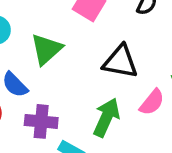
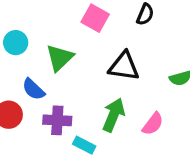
pink semicircle: (152, 102) -> (153, 124), moved

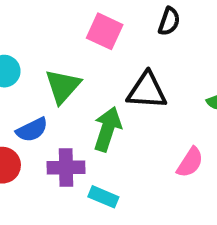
blue semicircle: (33, 89) -> (32, 130), turned -65
green arrow: (114, 115) -> (107, 129), moved

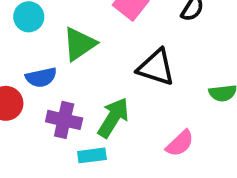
green arrow: (107, 129) -> (113, 118), moved
cyan rectangle: (103, 197) -> (92, 155), turned -44

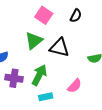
green triangle: (79, 44) -> (34, 41), moved
cyan rectangle: (92, 155) -> (46, 97), moved

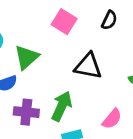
green triangle: (34, 41) -> (27, 57), moved

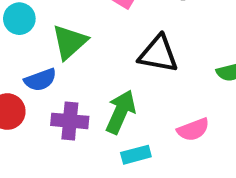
pink semicircle: (112, 119) -> (193, 130), turned 30

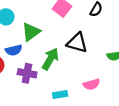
green arrow: (121, 112) -> (50, 59), moved

